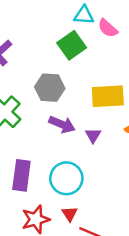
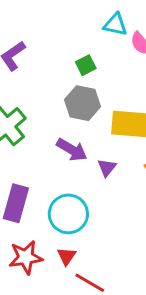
green square: (72, 45) -> (86, 65), moved, size x0.6
gray hexagon: (50, 88) -> (82, 103), moved

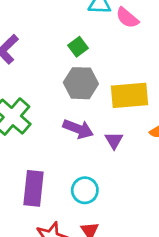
cyan circle: (68, 214) -> (85, 190), size x0.7

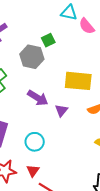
gray hexagon: (81, 83) -> (32, 57), moved

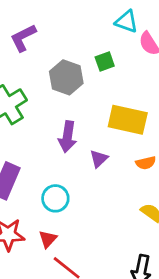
green square: (48, 40) -> (105, 62), moved
purple arrow: (38, 98) -> (67, 137), turned 60

